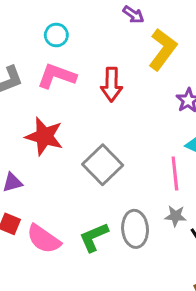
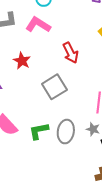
red arrow: (112, 84) -> (70, 53), moved, turned -40
red star: (44, 136) -> (22, 61), size x0.7

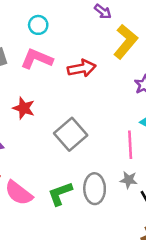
red arrow: (70, 53) -> (82, 68), moved, turned -65

